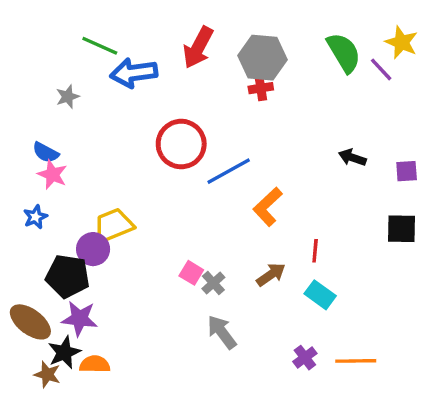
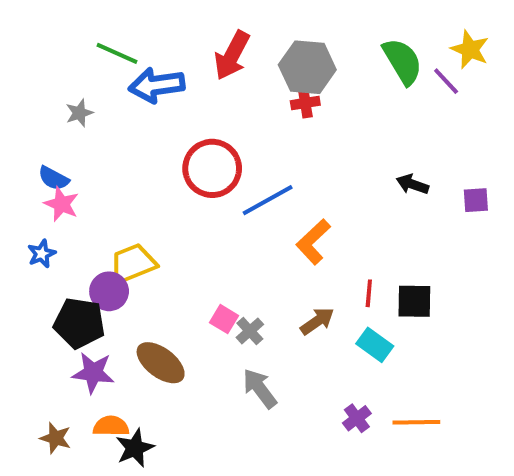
black square: (401, 229) -> (414, 301), moved
brown ellipse: (30, 322) -> (161, 363), moved
black star: (64, 352) -> (135, 448), moved

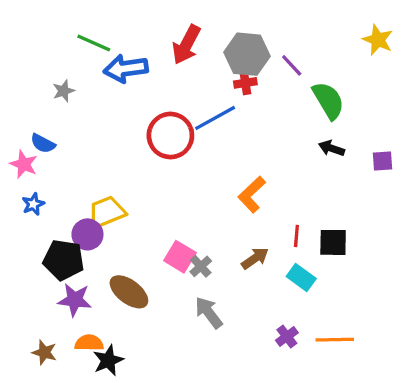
green semicircle: (402, 61) -> (328, 100), moved
purple line: (446, 81) -> (292, 65), moved
blue line: (268, 200) -> (215, 118), moved
pink star: (61, 204) -> (24, 164), moved
pink square: (224, 319) -> (180, 257), size x1.4

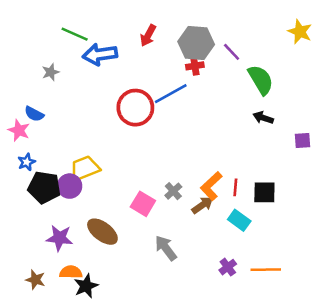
red arrow: (186, 45) -> (148, 35), size x0.7
purple square: (383, 161) -> (302, 140), moved
orange L-shape: (252, 195) -> (211, 186), moved
black pentagon: (64, 260) -> (44, 187), moved
gray cross: (201, 266) -> (173, 191), moved

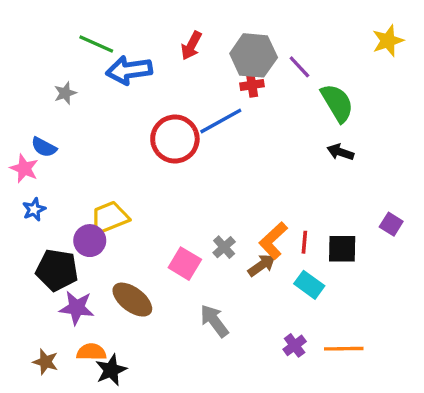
yellow star: (300, 32) -> (388, 41), turned 30
purple square: (302, 140) -> (391, 224), moved, turned 36
black pentagon: (44, 187) -> (57, 270), moved

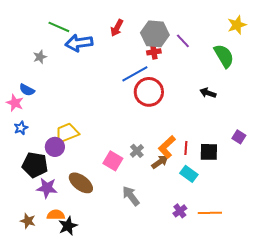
green semicircle: (337, 103) -> (224, 56), moved
red circle: (175, 139) -> (149, 92), moved

